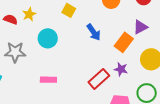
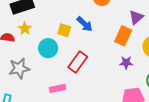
yellow square: (69, 10) -> (64, 30), moved
blue arrow: (94, 32) -> (85, 24), moved
red rectangle: (99, 79) -> (78, 62), moved

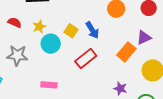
yellow star: (25, 29) -> (39, 27), moved
red rectangle: (78, 62) -> (86, 58), moved
purple star: (126, 63) -> (120, 88), moved

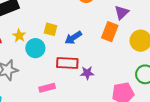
blue arrow: (92, 30) -> (73, 38), moved, turned 108
red rectangle: (86, 58) -> (67, 63), moved, turned 60
purple star: (120, 88) -> (87, 73), moved

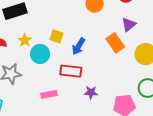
orange rectangle: (110, 32) -> (115, 43), turned -60
blue arrow: (73, 38) -> (79, 46), turned -30
purple star: (87, 73) -> (91, 92), moved

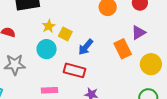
yellow star: (25, 40) -> (49, 26), moved

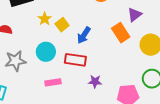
yellow square: (65, 34) -> (62, 25), turned 32
cyan circle: (47, 49) -> (46, 52), moved

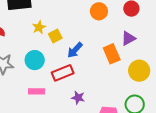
red rectangle: (75, 60) -> (63, 73), turned -40

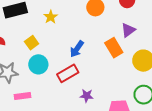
yellow star: (39, 27) -> (51, 17), moved
yellow square: (55, 36) -> (32, 43), moved
pink rectangle: (37, 91) -> (23, 96), moved

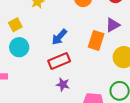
orange rectangle: (114, 48) -> (96, 40), turned 42
red rectangle: (68, 73) -> (59, 61), moved

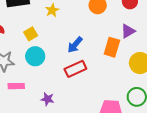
purple star: (63, 84) -> (47, 99), moved

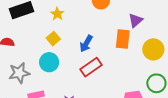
yellow square: (31, 34) -> (53, 39), moved

